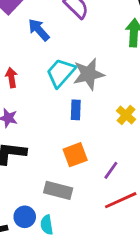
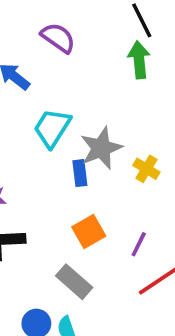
gray star: (89, 74) -> (101, 148), moved
gray rectangle: (58, 190) -> (74, 282), turned 36

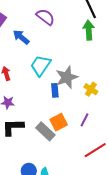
purple line: (139, 244) -> (85, 120), moved
gray rectangle: (74, 282) -> (45, 131), moved

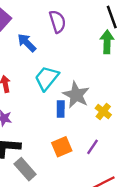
purple semicircle: (45, 17) -> (57, 22), turned 30
gray star: (67, 77) -> (76, 95), turned -30
gray rectangle: (45, 131) -> (25, 169), moved

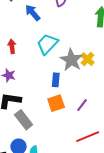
blue rectangle: (61, 109) -> (56, 80), moved
yellow cross: (103, 111) -> (88, 59), moved

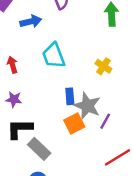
blue arrow: (33, 13) -> (31, 21), turned 126
cyan trapezoid: (47, 44) -> (54, 56), turned -55
gray star: (71, 60) -> (87, 106), moved

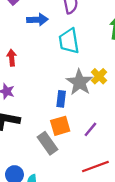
cyan trapezoid: (54, 56) -> (69, 41), moved
gray star: (87, 106) -> (79, 82), moved
gray rectangle: (39, 149) -> (48, 143), moved

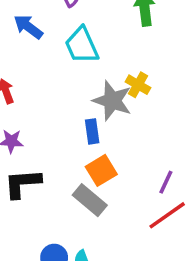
blue arrow: (37, 20) -> (28, 27), turned -126
purple line: (90, 129) -> (166, 182), moved

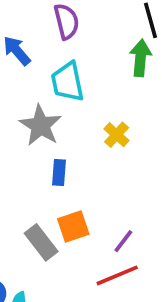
gray star: (112, 101) -> (41, 125), moved
orange square: (101, 170) -> (73, 227), moved

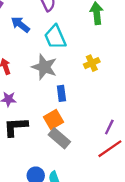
yellow cross: (117, 135) -> (92, 63), turned 35
orange square: (73, 227) -> (53, 120), moved

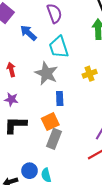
gray rectangle: (59, 138) -> (54, 139), turned 66

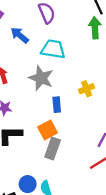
cyan trapezoid: (59, 47) -> (53, 49), turned 120
yellow cross: (90, 74) -> (87, 89), moved

